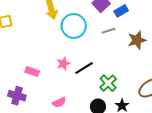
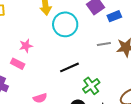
gray line: (109, 31) -> (104, 44), moved
pink star: (63, 64) -> (26, 46), moved

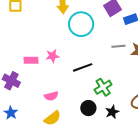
pink star: (26, 46) -> (52, 56), moved
pink rectangle: (18, 64) -> (31, 60), turned -32

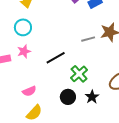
cyan circle: (81, 24) -> (23, 27), moved, size x0.7
gray line: (118, 46) -> (88, 39), moved

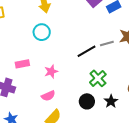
pink star: (24, 51) -> (51, 71), moved
black line: (56, 58) -> (87, 51), moved

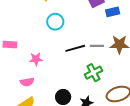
cyan circle: (42, 32) -> (55, 22), moved
green cross: (98, 78) -> (93, 73), moved

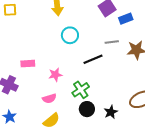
gray line: (97, 46) -> (112, 42), moved
green cross: (93, 73) -> (81, 90), moved

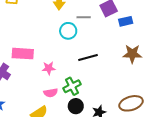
gray line: (112, 42) -> (84, 17), moved
pink rectangle: (28, 64) -> (23, 54), size x1.5
pink semicircle: (49, 98) -> (51, 93), moved

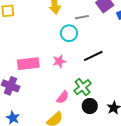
pink star: (49, 68) -> (59, 61), moved
pink semicircle: (51, 93) -> (63, 97), turned -32

